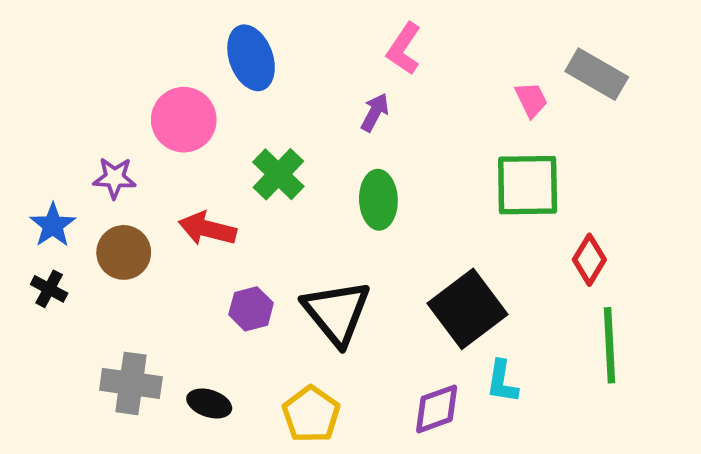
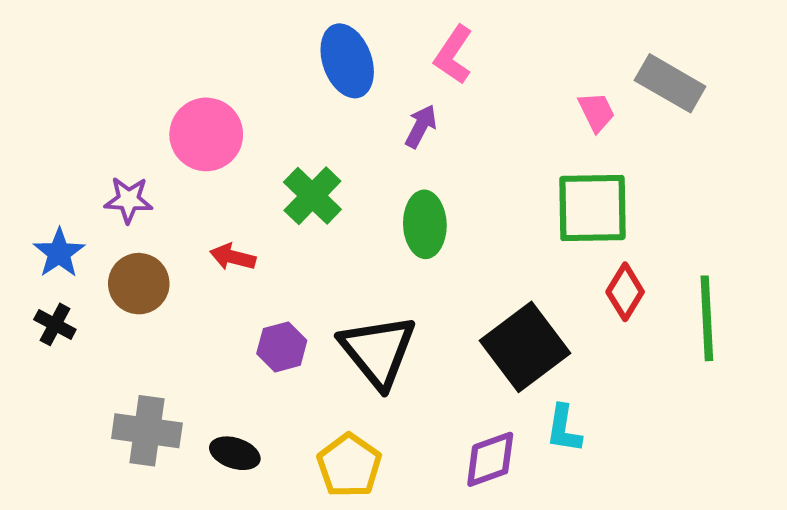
blue ellipse: (251, 58) -> (347, 61), moved
red arrow: (207, 229) -> (233, 257), size x0.7
red diamond: (589, 260) -> (625, 292), moved
green line: (609, 345) -> (707, 318), moved

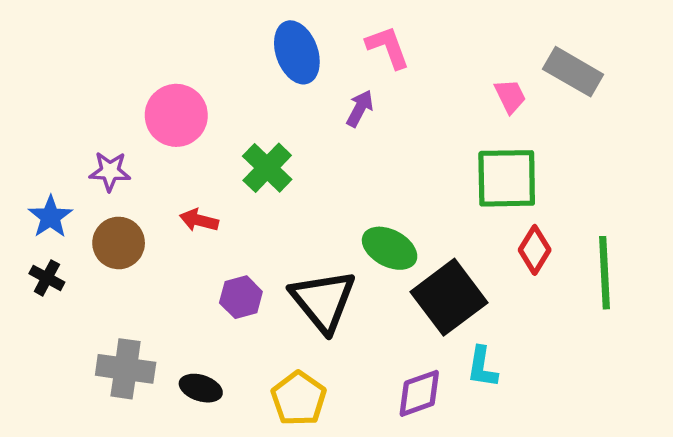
pink L-shape: (453, 55) -> (388, 47), turned 126
green ellipse: (425, 224) -> (390, 248), moved, turned -60

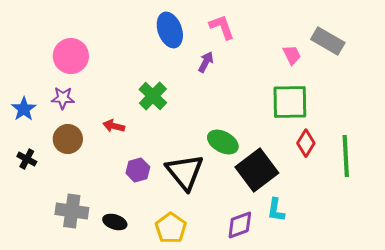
pink circle: (176, 115) -> (71, 56), moved
blue star: (50, 217) -> (24, 109), moved

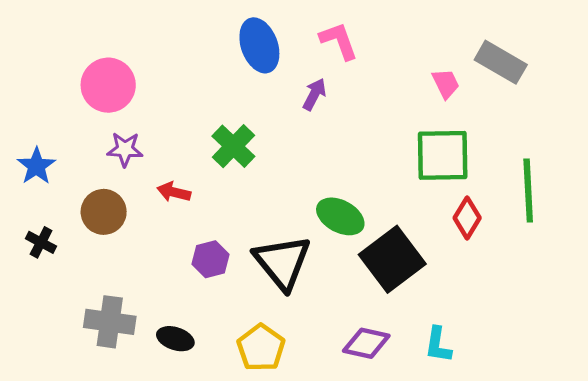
purple star: (63, 98) -> (125, 149), moved
green line: (346, 156) -> (528, 190), moved
cyan L-shape: (276, 210) -> (438, 345), moved
purple diamond: (240, 225) -> (366, 343), turned 32

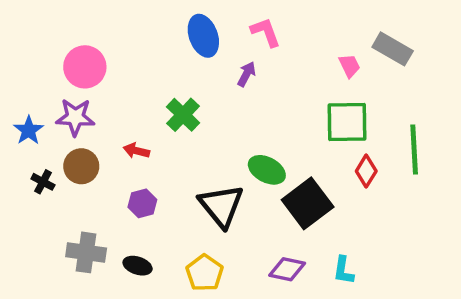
purple star: (125, 149) -> (75, 117), moved, size x1.4
black cross: (41, 242) -> (43, 182), moved
purple hexagon: (211, 259) -> (142, 203), moved

